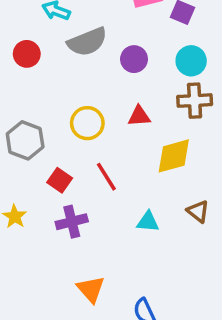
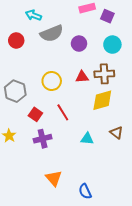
brown cross: (195, 101) -> (104, 74), moved

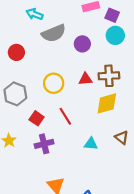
red circle: (16, 40) -> (16, 52), moved
cyan circle: (112, 45) -> (115, 35), moved

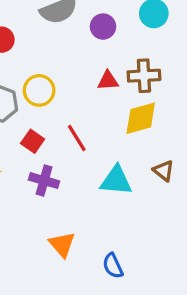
yellow circle: (54, 83) -> (39, 90), moved
purple cross: (44, 144) -> (44, 181), turned 30
cyan triangle: (91, 144) -> (116, 181), size x1.5

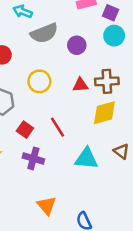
yellow circle: (39, 90) -> (39, 81), moved

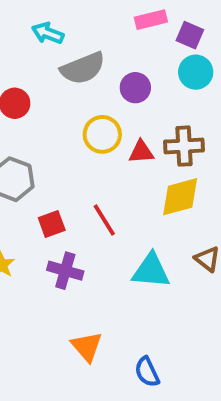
yellow circle: (39, 81) -> (102, 134), moved
red square: (25, 130) -> (52, 224), turned 35

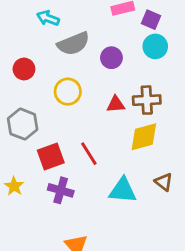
yellow circle: (102, 134) -> (68, 92), moved
red square: (52, 224) -> (51, 156), size x1.4

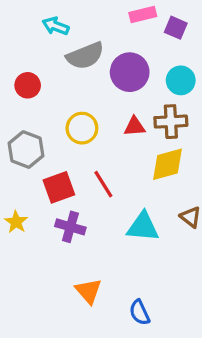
cyan circle: (155, 46) -> (181, 80), moved
purple circle: (111, 58) -> (130, 72), size x1.5
yellow circle: (68, 92) -> (82, 128), moved

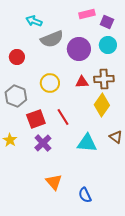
cyan circle: (181, 80) -> (108, 45), moved
yellow diamond: (168, 164) -> (102, 105), turned -40
purple cross: (70, 227) -> (43, 143), turned 30

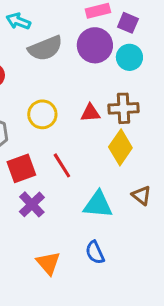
purple circle: (79, 49) -> (95, 45), moved
blue semicircle: (85, 195) -> (95, 253), moved

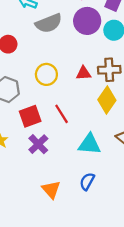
blue semicircle: (95, 253) -> (87, 181), turned 54

